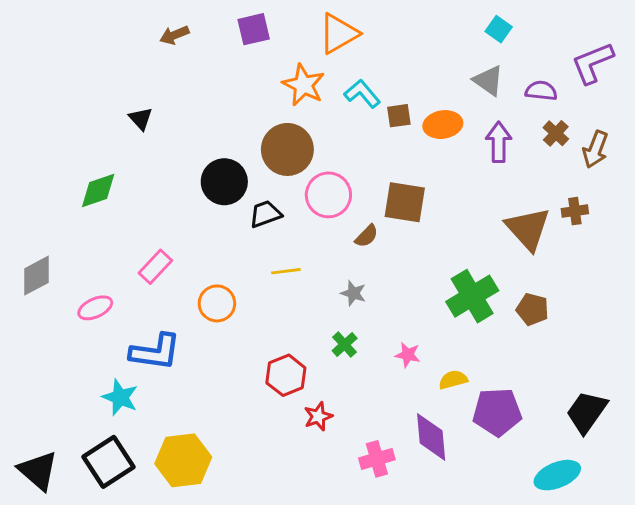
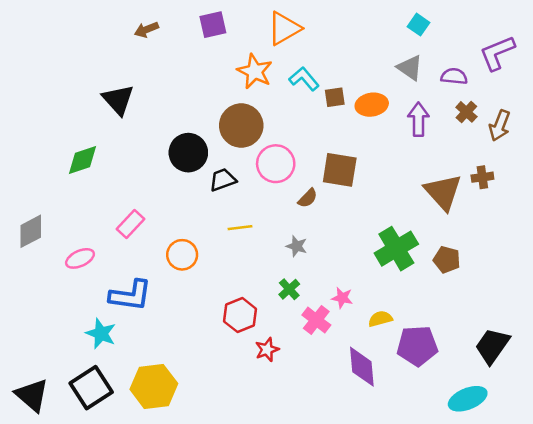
black triangle: (141, 119) -> (118, 100), size x1.6
pink cross: (377, 459) -> (316, 320), moved, turned -36

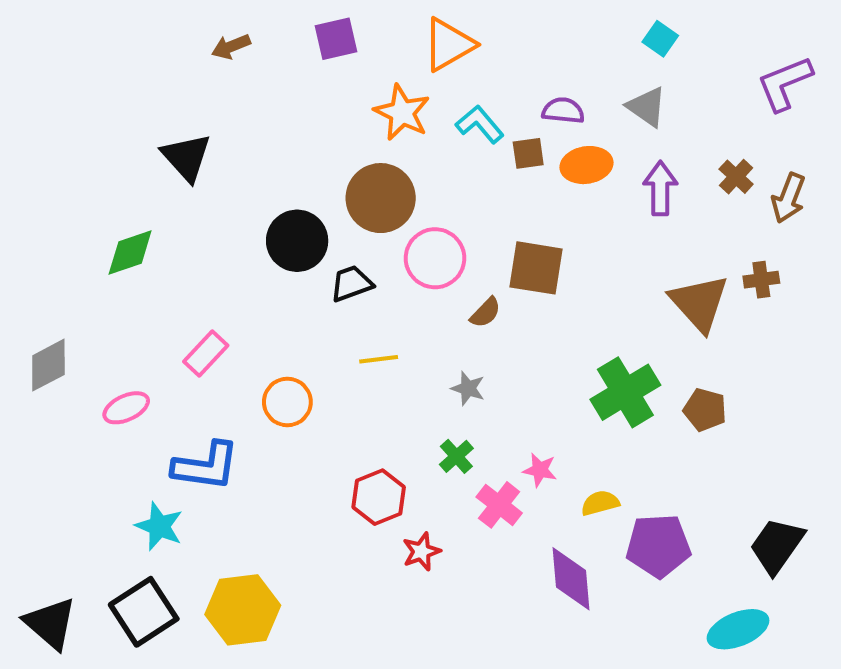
purple semicircle: (454, 76) -> (563, 111), moved

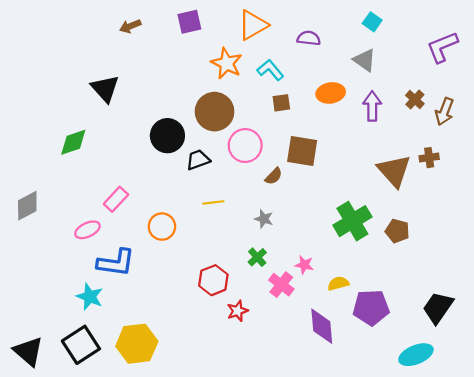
purple semicircle: (563, 111) -> (309, 38), moved
brown square: (528, 153) -> (281, 103), moved
pink ellipse: (126, 408) -> (88, 230), moved

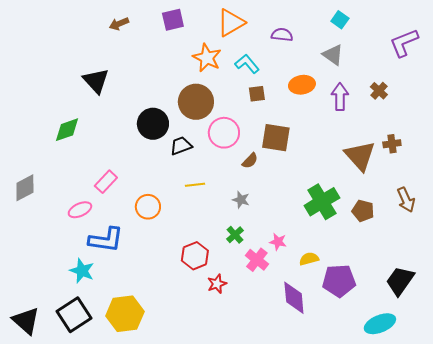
brown arrow: (444, 112) -> (406, 200), moved, turned -45

